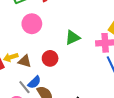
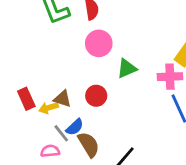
pink circle: (32, 24) -> (99, 43), moved
yellow arrow: (11, 57) -> (49, 108), moved

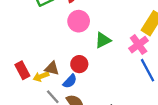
pink cross: (170, 77) -> (139, 45), turned -30
blue semicircle: (75, 127) -> (70, 81), moved

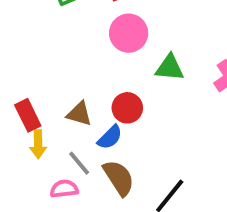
green triangle: (103, 40) -> (170, 68), turned 30
yellow arrow: (41, 76) -> (38, 144), moved, turned -72

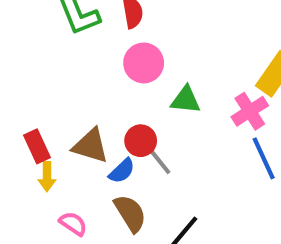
brown triangle: (79, 114) -> (91, 146), size x1.4
gray line: (79, 163) -> (160, 162), moved
pink semicircle: (64, 189) -> (73, 224), turned 40

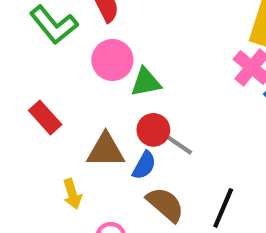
pink circle: (144, 63) -> (112, 60), moved
green triangle: (186, 100) -> (146, 82), moved
red rectangle: (37, 146) -> (45, 117), moved

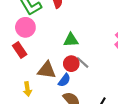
pink circle: (112, 60) -> (25, 27), moved
gray line: (179, 145) -> (83, 62), moved

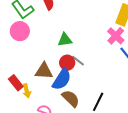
red rectangle: (20, 50) -> (16, 83), moved
blue semicircle: (64, 80) -> (62, 79), size x1.6

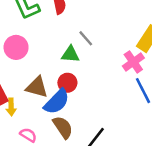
pink circle: (20, 31) -> (16, 47), moved
gray line: (78, 61) -> (86, 38), moved

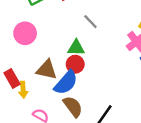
green triangle: (70, 54) -> (76, 48), moved

